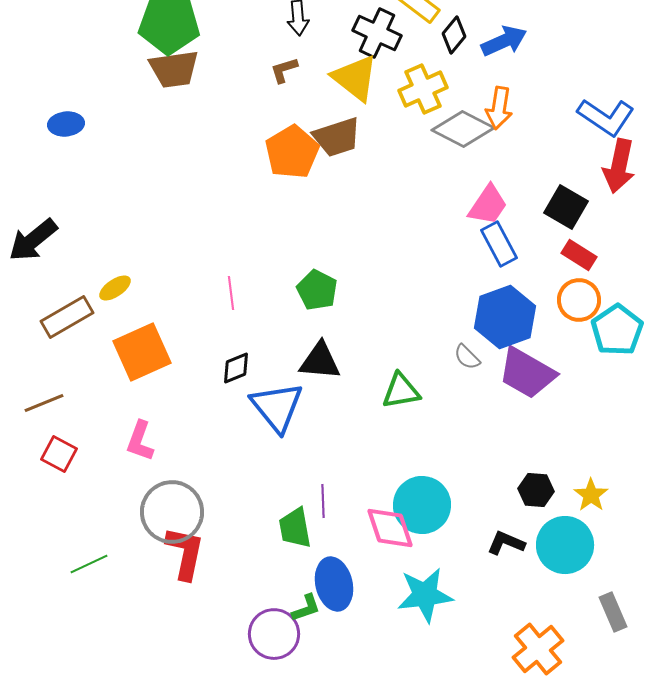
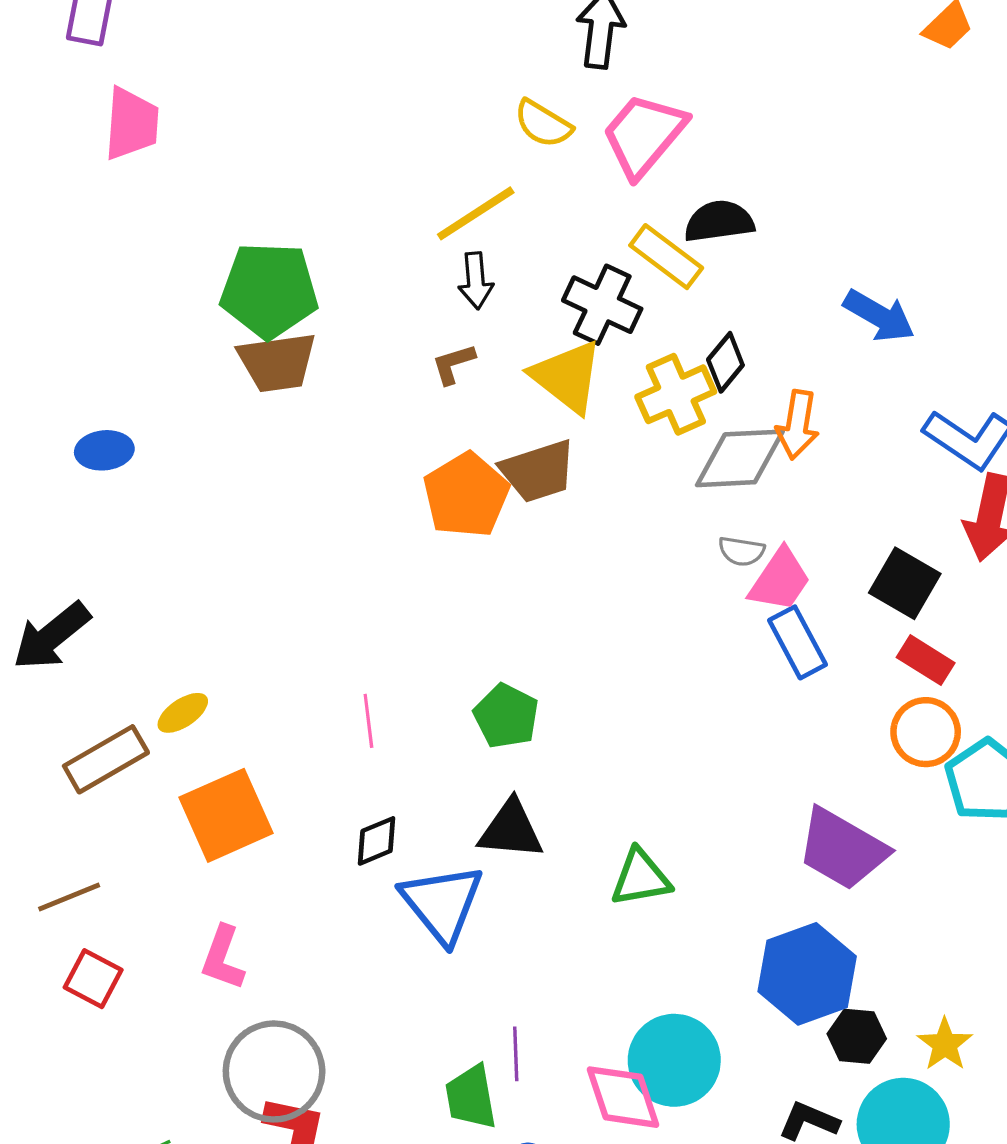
black diamond: (454, 35) -> (725, 362), moved
blue arrow: (504, 41) -> (879, 316), moved, turned 54
gray diamond: (463, 129) -> (740, 458), turned -30
blue hexagon: (505, 317) -> (807, 974), moved
gray semicircle: (467, 357) -> (741, 551), moved, turned -36

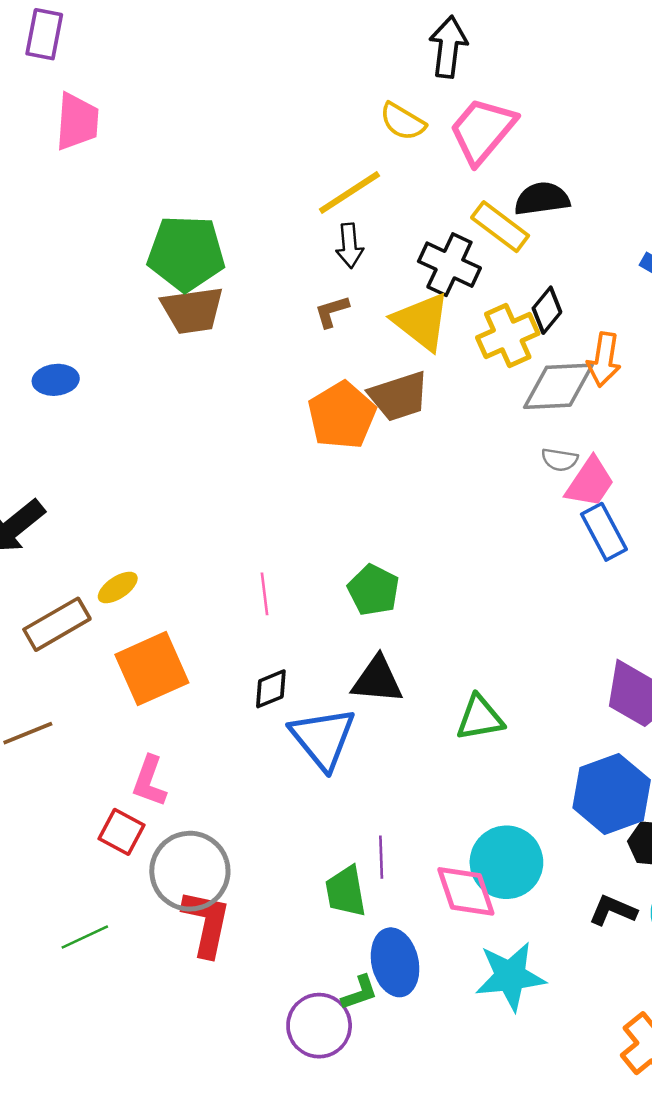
red square: (93, 979) -> (122, 832), moved

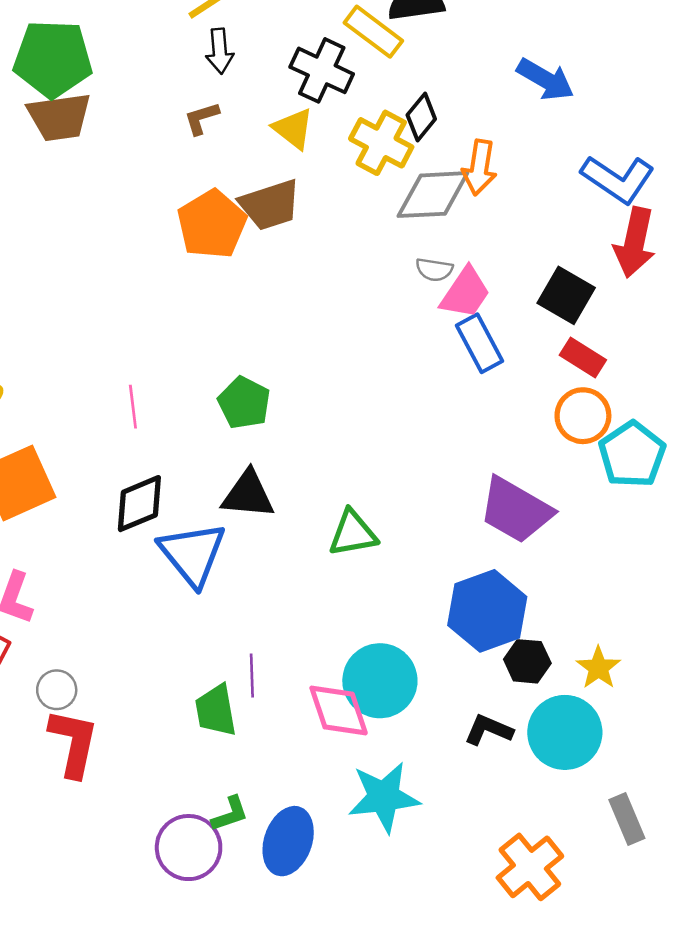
yellow triangle: (422, 322) -> (293, 129), size x0.7
yellow cross: (508, 336) -> (381, 143), turned -38
black diamond: (271, 689) -> (139, 504), size x1.4
gray circle: (190, 871) -> (57, 690), size x0.5
blue ellipse: (395, 962) -> (288, 841), moved, turned 32

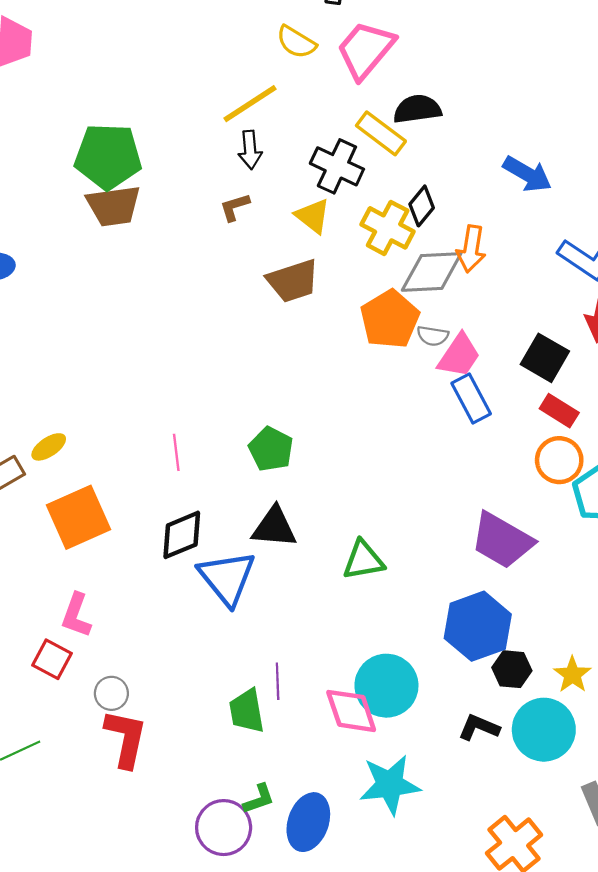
orange pentagon: (212, 224) -> (390, 319), moved

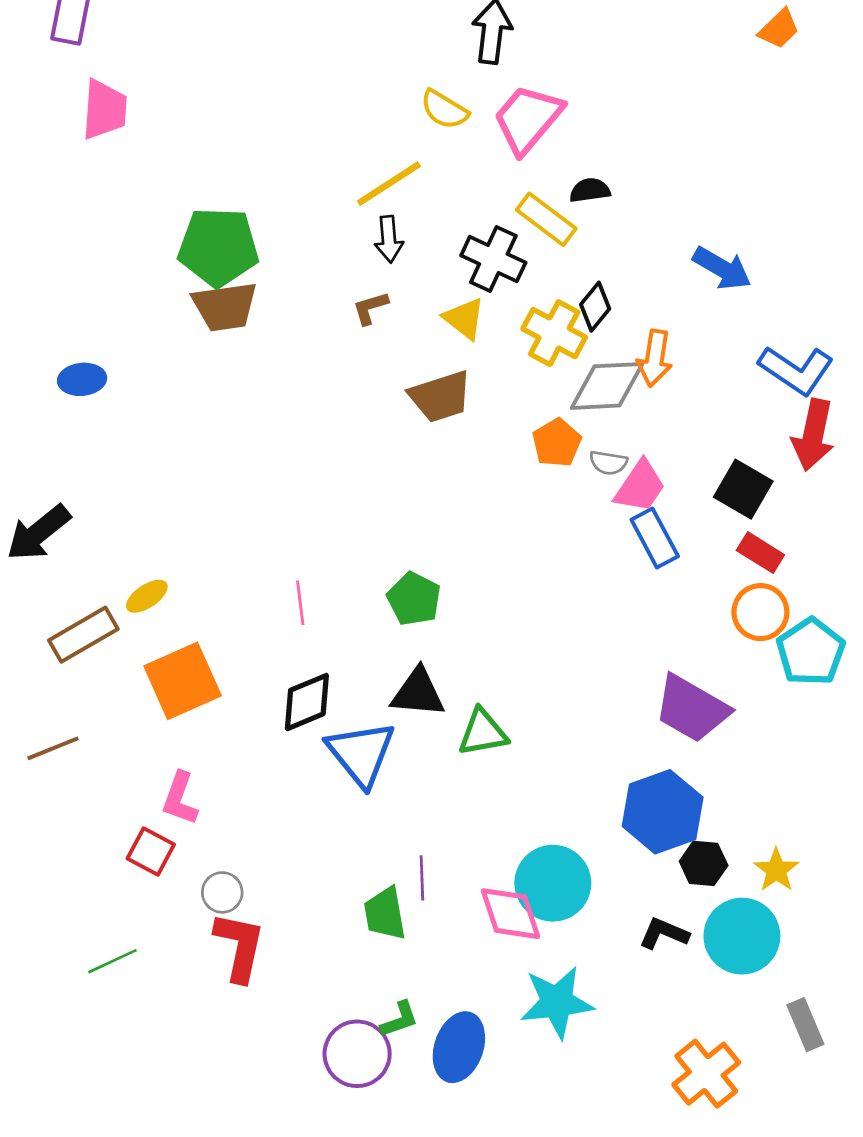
black semicircle: (417, 109) -> (590, 190), size x0.7
orange pentagon: (390, 319) -> (557, 443), size x0.7
green triangle: (363, 560) -> (483, 732), moved

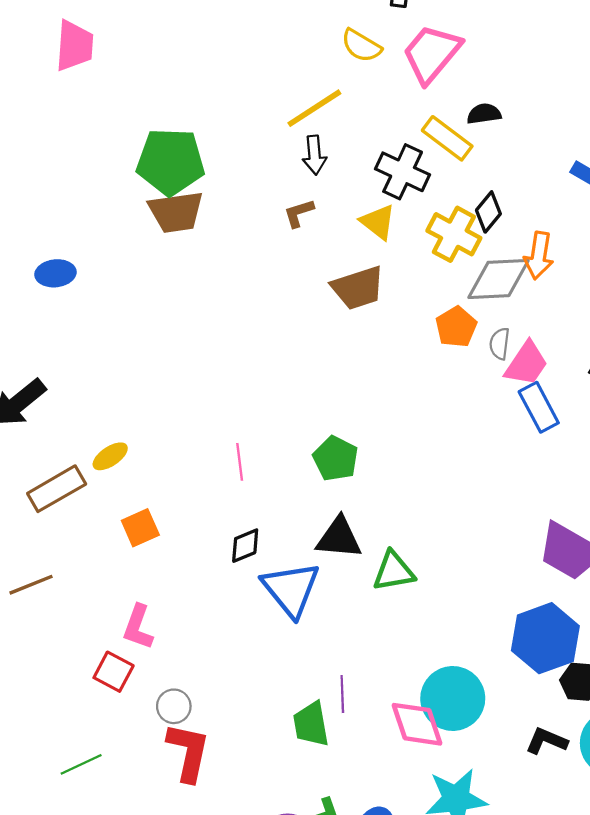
gray semicircle: (608, 463) -> (500, 344), turned 88
orange square: (183, 681) -> (140, 528), size x0.6
black diamond: (307, 702) -> (245, 546), size x0.7

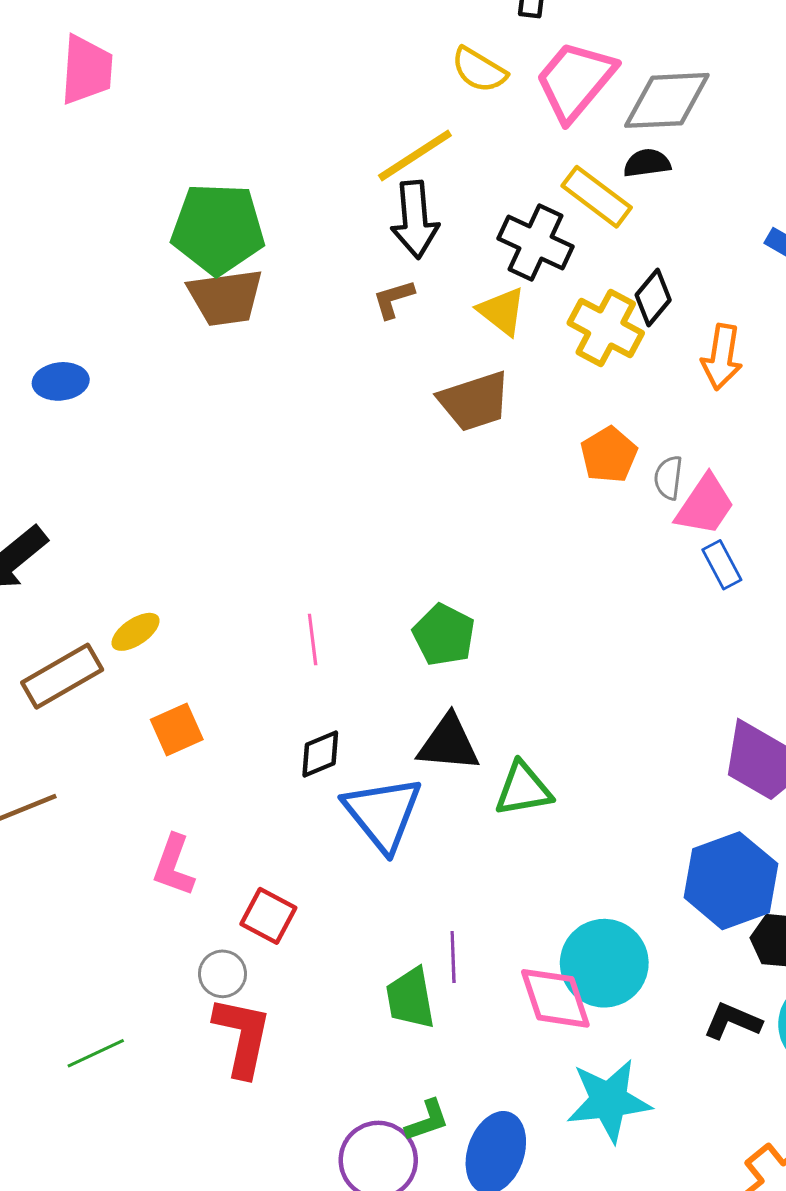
black arrow: (314, 155) -> (415, 220), size x1.4
gray diamond: (499, 279) -> (667, 100), moved
blue rectangle: (539, 407) -> (722, 565), size x0.7
red square: (114, 672) -> (268, 916), moved

